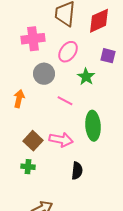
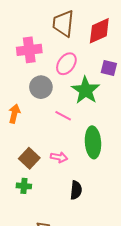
green star: (86, 77) -> (86, 90), size x1.5
pink arrow: (61, 140) -> (59, 157), size x0.7

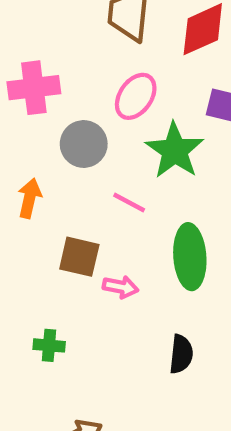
pink cross: (29, 50) -> (34, 88), moved
brown square: (29, 158) -> (79, 257), moved, turned -30
black semicircle: (76, 190) -> (181, 354), moved

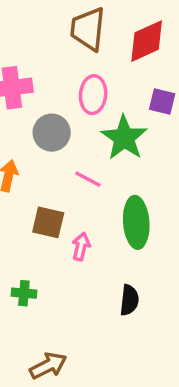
pink ellipse: (136, 96) -> (93, 95), turned -30
pink arrow: (121, 287) -> (81, 247), turned -88

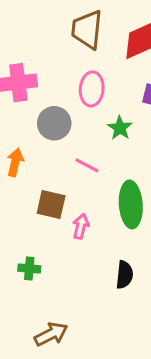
green star: (124, 138) -> (120, 128), size x0.6

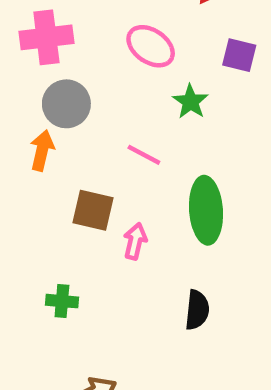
pink ellipse: (92, 89) -> (151, 46), turned -60
gray circle: (54, 123) -> (66, 104), moved

